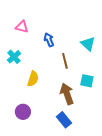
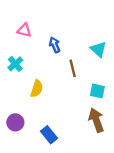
brown arrow: (67, 94) -> (96, 120), moved
purple circle: (23, 112) -> (15, 122), moved
blue rectangle: (64, 120) -> (49, 135), moved

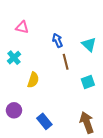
blue arrow: (55, 45) -> (58, 40), moved
cyan square: (97, 91) -> (88, 82), turned -32
brown arrow: (96, 120) -> (87, 122), moved

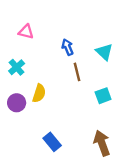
purple circle: (14, 110) -> (17, 103), moved

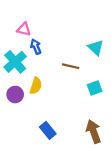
blue arrow: (68, 47) -> (36, 47), moved
cyan cross: (17, 67) -> (15, 62), size x1.5
brown line: (77, 72) -> (71, 66), turned -63

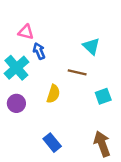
cyan triangle: (96, 48) -> (91, 46), moved
yellow semicircle: (36, 86) -> (53, 94), moved

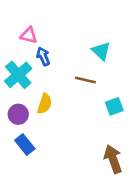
yellow semicircle: (53, 94) -> (45, 104), moved
blue rectangle: (52, 143) -> (25, 145), moved

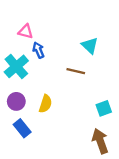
yellow semicircle: (45, 104) -> (45, 104), moved
cyan square: (114, 106) -> (104, 108), moved

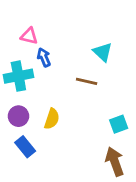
cyan cross: (16, 66) -> (18, 76), turned 30

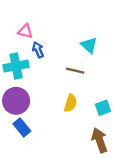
purple circle: (18, 116) -> (16, 101), size x1.5
yellow semicircle: (52, 119) -> (71, 103), moved

